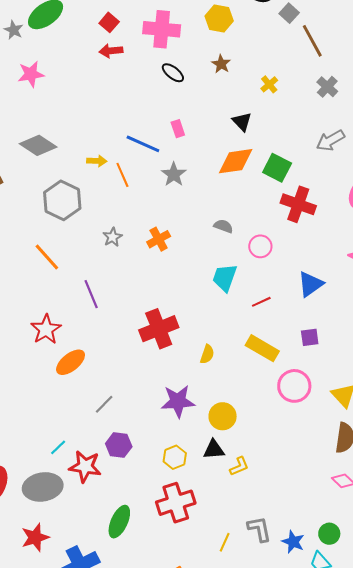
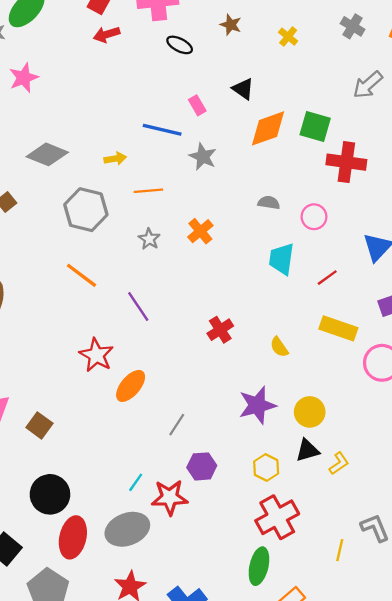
black triangle: (242, 122) -> (243, 89), moved
orange line: (122, 175) -> (148, 191), moved, turned -60
red cross: (159, 329) -> (220, 330), size x0.6
yellow semicircle: (207, 354) -> (279, 347), turned 138
green ellipse: (119, 522) -> (259, 566), moved

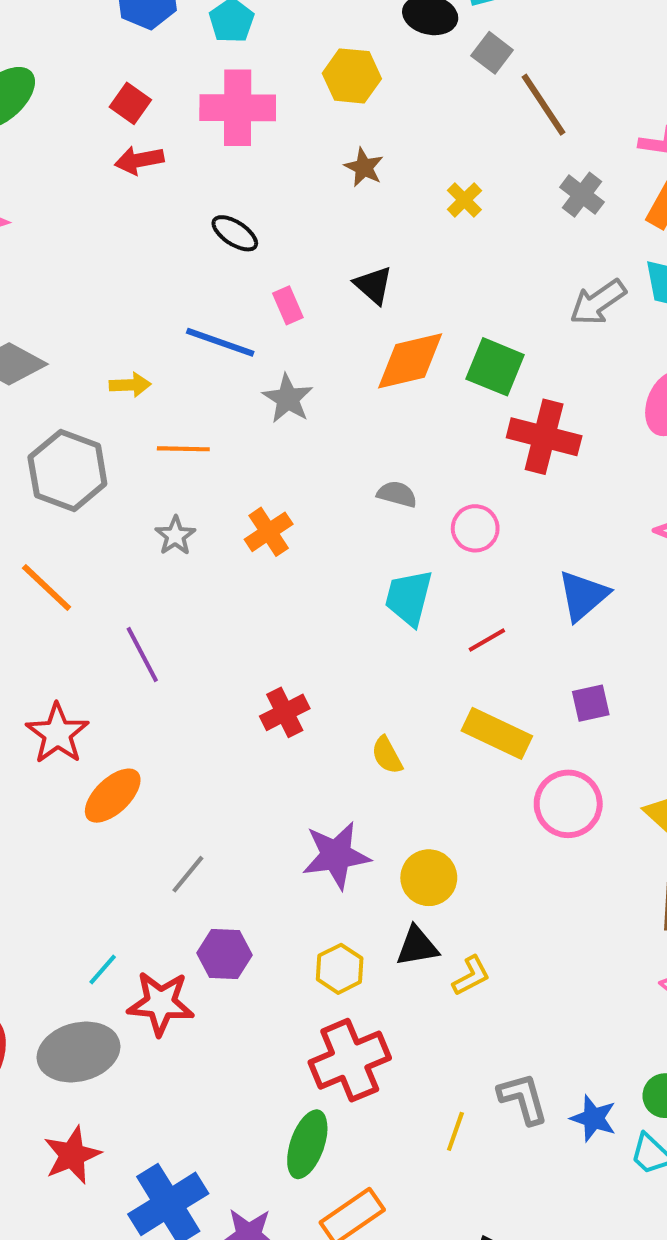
black ellipse: (180, 45) -> (235, 233), moved

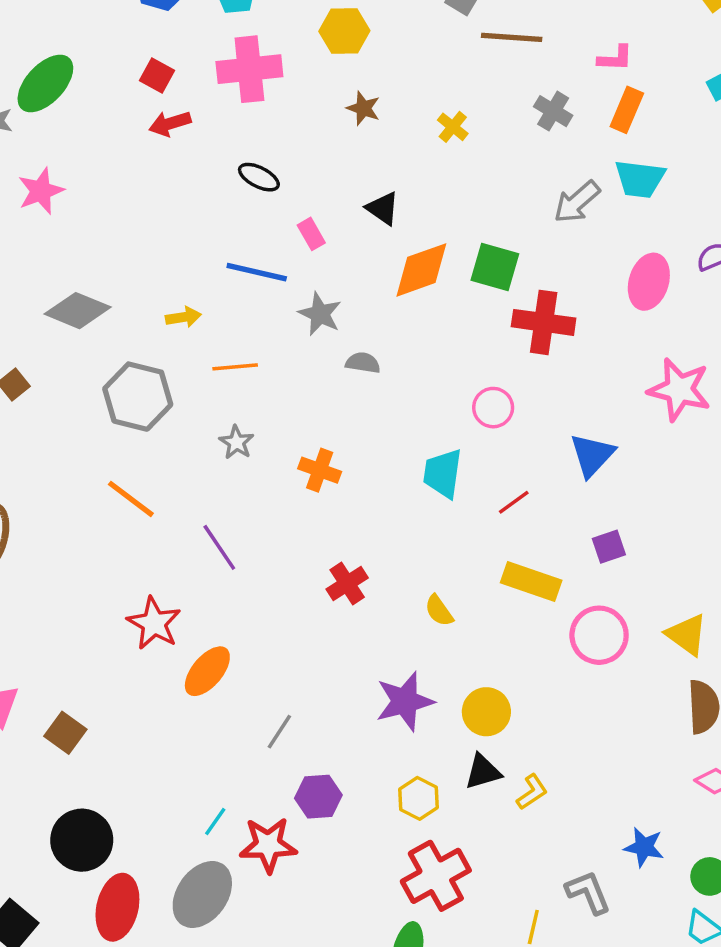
brown line: (544, 105) -> (512, 37), turned -46
gray semicircle: (397, 494) -> (363, 363), moved
orange cross: (269, 532) -> (320, 470), moved, turned -30
gray ellipse: (79, 1052) -> (202, 895), turned -34
blue star: (593, 1118) -> (644, 847), moved

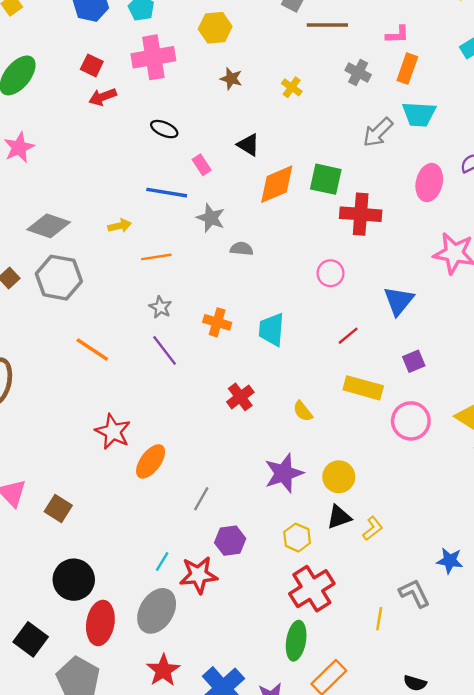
gray hexagon: (138, 397) -> (59, 278), moved
cyan trapezoid: (443, 473) -> (272, 329), moved
purple line: (219, 547) -> (165, 350), moved

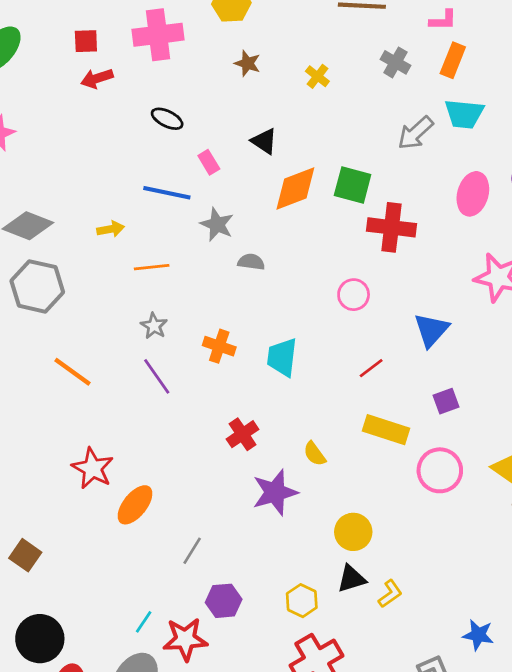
red square: (92, 65) -> (86, 41), turned -30
purple star: (284, 473) -> (275, 492), moved

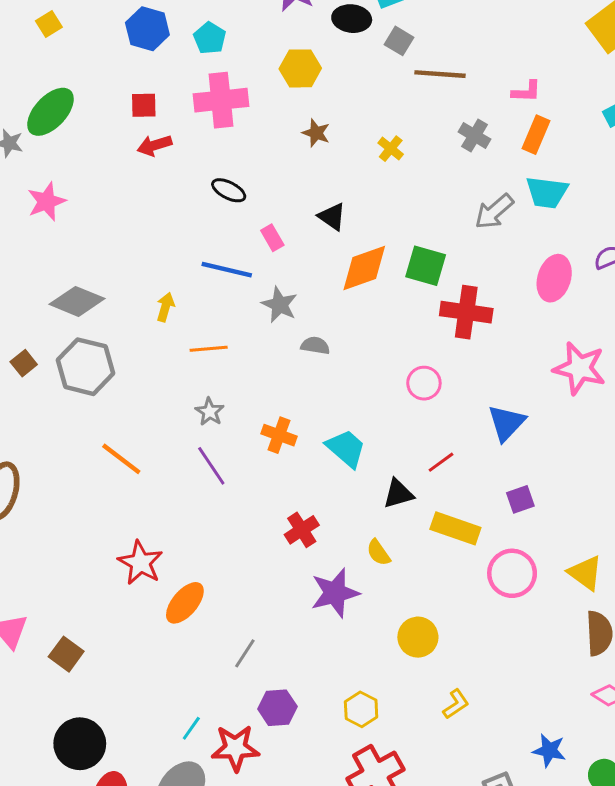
yellow arrow: (111, 229) -> (165, 307), turned -65
cyan trapezoid: (282, 357) -> (346, 448), turned 123
black triangle: (351, 579) -> (398, 494), moved

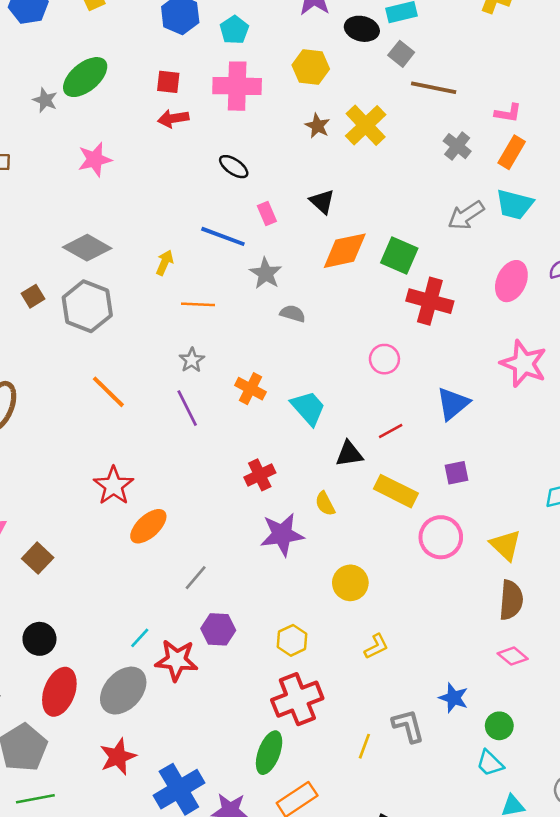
yellow cross: (391, 149) -> (366, 125), moved, size x1.8
pink star: (46, 202) -> (95, 159), moved
black circle: (80, 744) -> (39, 639), size x0.7

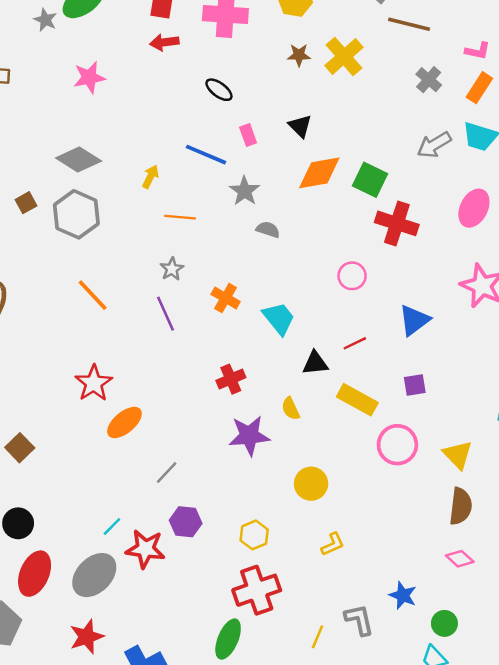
brown star: (317, 126) -> (299, 55), turned -30

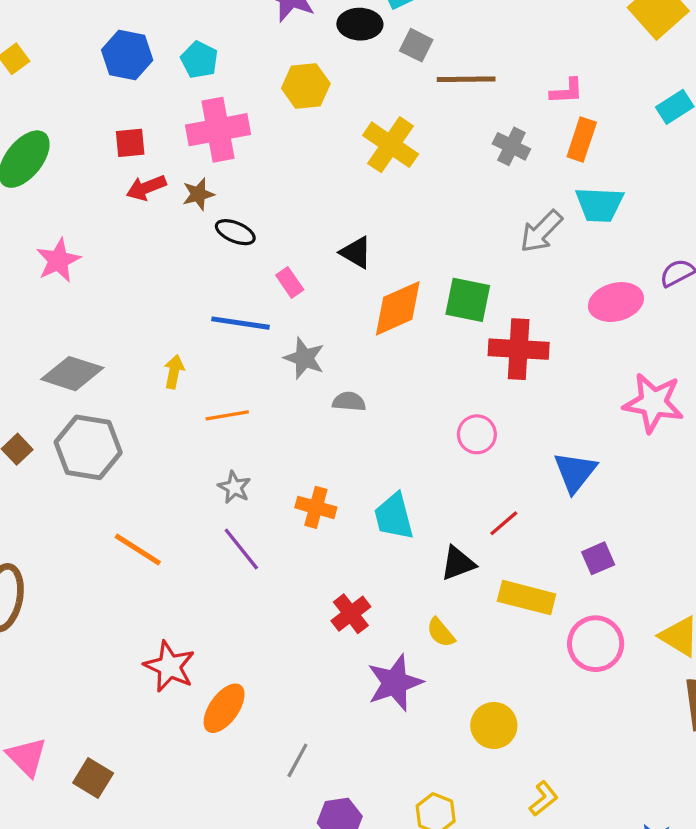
brown star: (299, 55) -> (198, 194), moved
pink ellipse: (474, 208) -> (616, 302), turned 63
cyan trapezoid: (279, 318) -> (394, 516), turned -141

